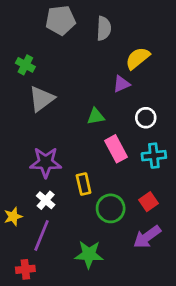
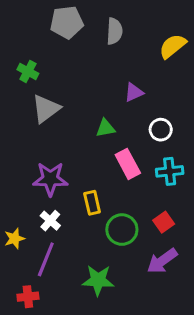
yellow semicircle: (138, 58) -> (173, 46), moved

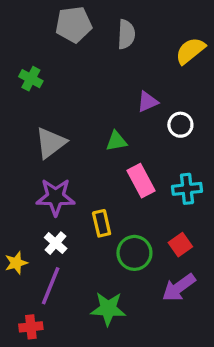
gray triangle: (46, 109) -> (51, 143), moved
white circle: (161, 130) -> (180, 125), moved

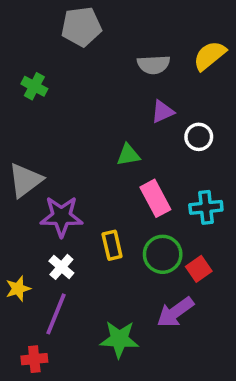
gray semicircle: (126, 34) -> (154, 65), moved, turned 84
gray triangle: (51, 143) -> (25, 180), moved
green circle: (134, 253) -> (163, 254), moved
purple arrow: (179, 287) -> (175, 312), moved

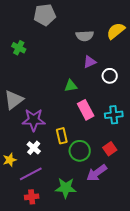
green circle: (163, 254) -> (80, 151), moved
purple line: (56, 314) -> (31, 174), turned 40
red cross: (34, 359) -> (32, 197), moved

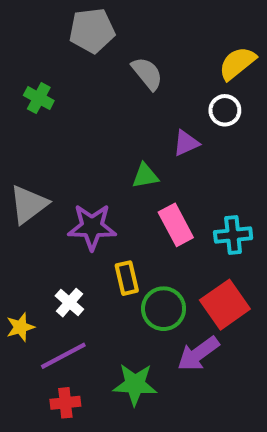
gray semicircle: (85, 36) -> (147, 73), moved, turned -126
purple triangle: (90, 62) -> (186, 143), moved
white circle: (110, 76) -> (225, 110), moved
purple star: (34, 120) -> (92, 227), moved
red square: (110, 149) -> (225, 305), size x1.6

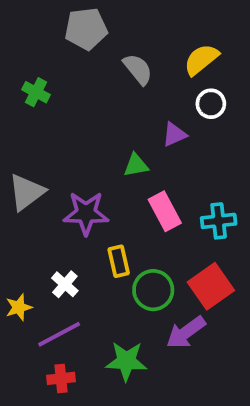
yellow semicircle: (237, 63) -> (201, 60), moved

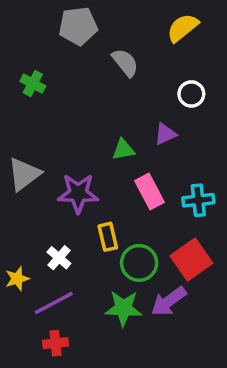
yellow semicircle: (201, 60) -> (183, 28), moved
purple triangle: (174, 134) -> (165, 134), moved
green star: (126, 361) -> (123, 308), moved

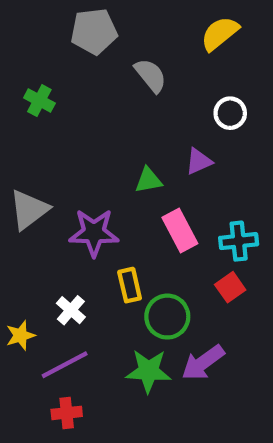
red square: (191, 259) -> (230, 287), moved, size x0.6

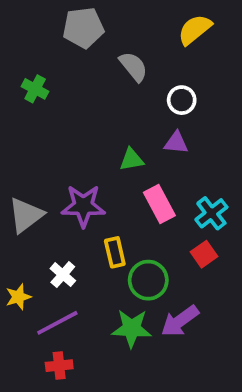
white circle: (230, 113) -> (182, 100), moved
purple triangle: (199, 161) -> (176, 143), turned 30
gray triangle: (29, 210) -> (26, 215), moved
cyan cross: (239, 241) -> (211, 213), turned -32

